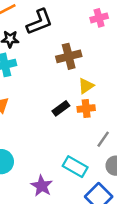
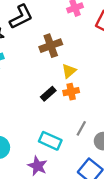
gray line: (103, 139) -> (81, 128), moved
cyan rectangle: (75, 167) -> (50, 141), moved

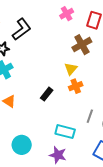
brown cross: (51, 46) -> (82, 45), moved
black rectangle: (48, 94) -> (47, 94), moved

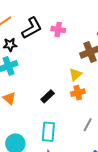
pink cross: (67, 14) -> (58, 29), moved, turned 32
cyan rectangle: (65, 132) -> (48, 132), moved, turned 72

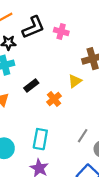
orange cross: (78, 93) -> (54, 99), moved, turned -32
black rectangle: (48, 96) -> (31, 85), moved

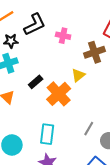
pink cross: (61, 31) -> (63, 36), moved
orange cross: (54, 99) -> (59, 94), size x1.6

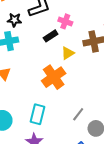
yellow triangle: (78, 75) -> (68, 53), moved
black rectangle: (36, 82) -> (51, 36), moved

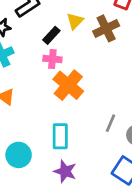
pink cross: (65, 21) -> (52, 59), moved
yellow triangle: (68, 53) -> (75, 21), moved

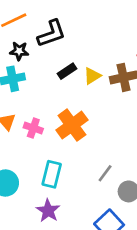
yellow triangle: (75, 21) -> (92, 76), moved
pink cross: (52, 59) -> (33, 128), moved

